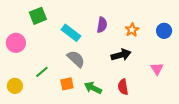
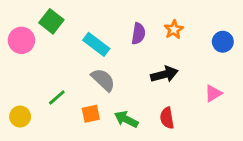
green square: (38, 16) -> (51, 21), turned -30
orange star: (132, 30) -> (174, 29), moved
pink circle: (16, 43) -> (21, 40), moved
pink triangle: (157, 69) -> (213, 93), turned 32

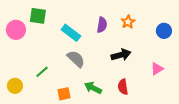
green square: (51, 21) -> (38, 16), turned -30
orange square: (91, 114) -> (64, 94), moved

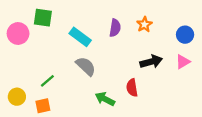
black arrow: (121, 55) -> (151, 62), moved
pink triangle: (157, 69) -> (183, 62), moved
red semicircle: (123, 87) -> (132, 88), moved
orange square: (64, 94) -> (43, 106), moved

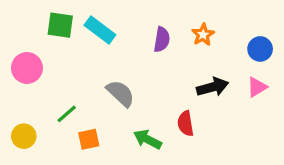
pink circle: (18, 33) -> (27, 68), moved
cyan rectangle: (80, 37) -> (100, 30), moved
orange square: (43, 106) -> (89, 139), moved

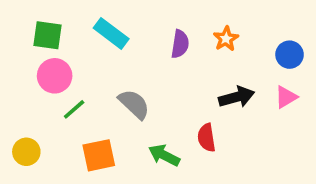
green square: (60, 25) -> (48, 35), moved
pink circle: (27, 68) -> (55, 76), moved
green line: (67, 114) -> (74, 109), moved
orange square: (89, 139) -> (99, 155), size x1.4

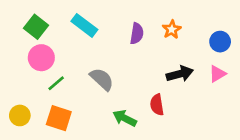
green square: (48, 35) -> (36, 27), turned 30
orange square: (99, 155) -> (59, 118), moved, turned 30

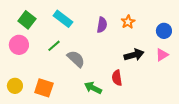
pink circle: (41, 58) -> (19, 45), moved
green line: (56, 83) -> (54, 46), moved

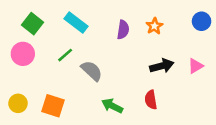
blue circle: (164, 31) -> (202, 21), moved
red semicircle: (117, 78) -> (151, 100), moved

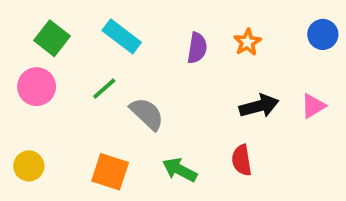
orange square: (53, 106) -> (110, 172), moved

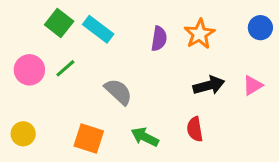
green square: (52, 38) -> (59, 23), moved
orange star: (247, 42) -> (200, 34), size x1.4
green line: (104, 89) -> (65, 68), moved

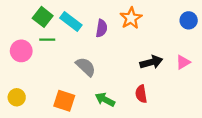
orange star: (200, 34) -> (131, 18), moved
purple semicircle: (159, 39) -> (102, 28), moved
green line: (65, 68) -> (47, 40), moved, turned 42

